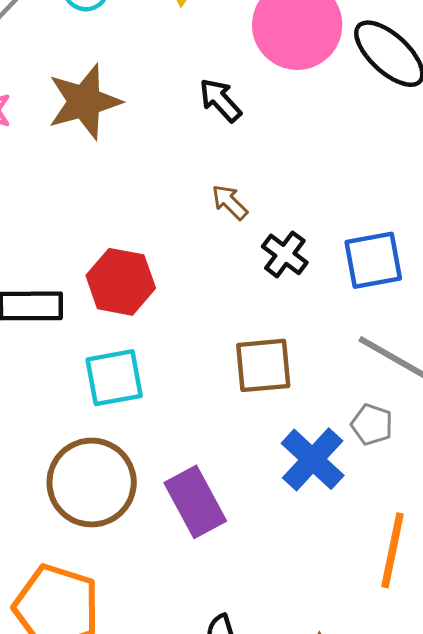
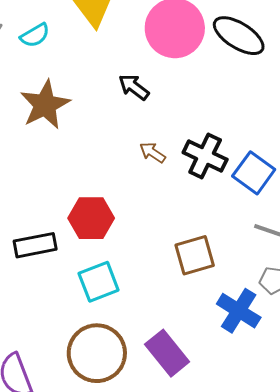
black cross: (285, 254) -> (205, 156), moved, size x1.4
blue square: (373, 260) -> (254, 173), turned -33

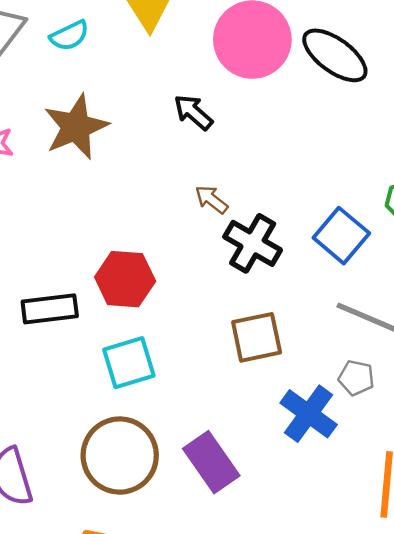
black cross: (205, 156) -> (253, 243), moved

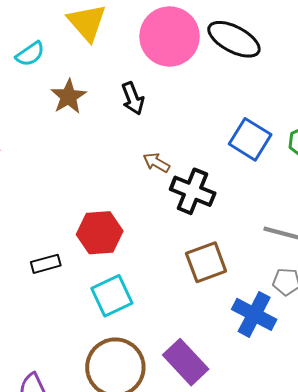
black arrow: (193, 112) -> (133, 98), turned -144
brown star: (76, 127) -> (68, 97), moved, size x0.7
blue square: (341, 236) -> (250, 139), moved
black rectangle: (50, 309) -> (46, 264), size x0.7

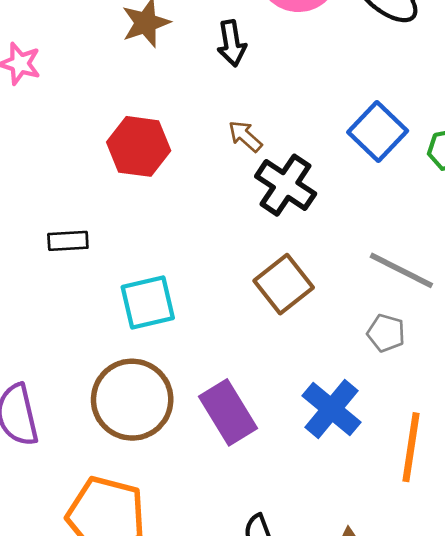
red hexagon: (100, 233) -> (139, 146), moved
brown square: (206, 262) -> (284, 284), turned -30
blue cross: (254, 314) -> (331, 409), moved

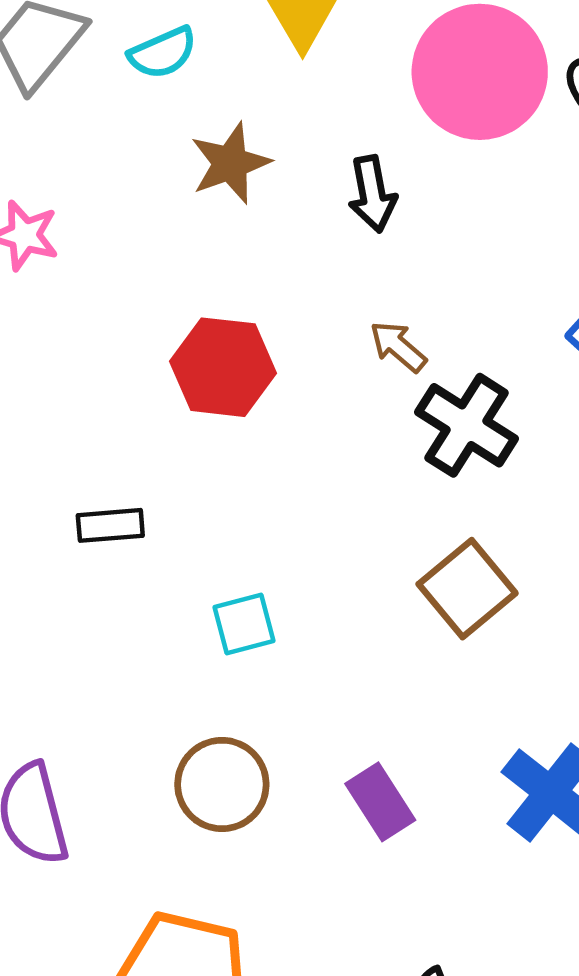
cyan square: (148, 303) -> (244, 624), size x0.7
brown circle: (132, 400) -> (222, 784), size x0.7
purple rectangle: (228, 412) -> (380, 802), size x0.7

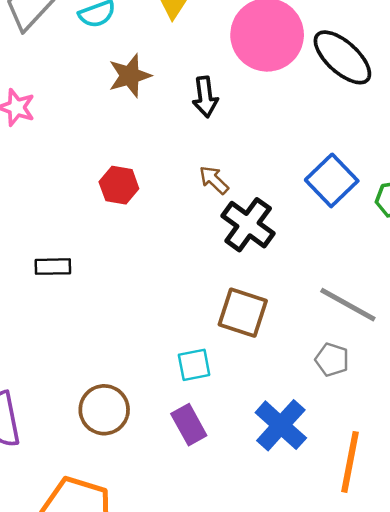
red hexagon: (223, 367) -> (119, 185), size x0.7
brown square: (467, 589) -> (243, 313), turned -36
cyan square: (244, 624) -> (194, 365), moved

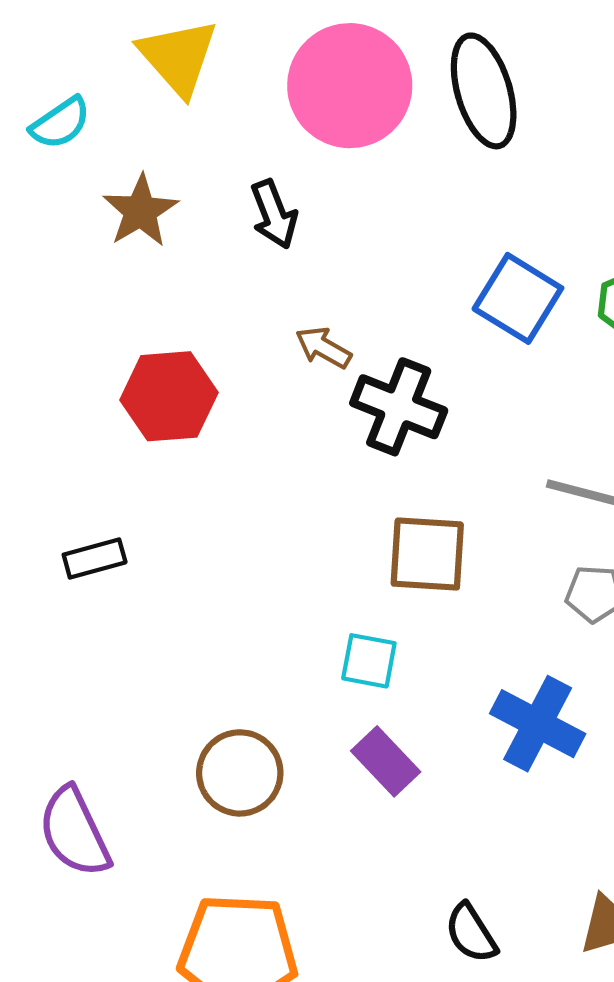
black ellipse: (342, 57) -> (484, 91), turned 46
red hexagon: (119, 185) -> (169, 396), size x1.4
cyan square: (194, 365) -> (369, 661), turned 36

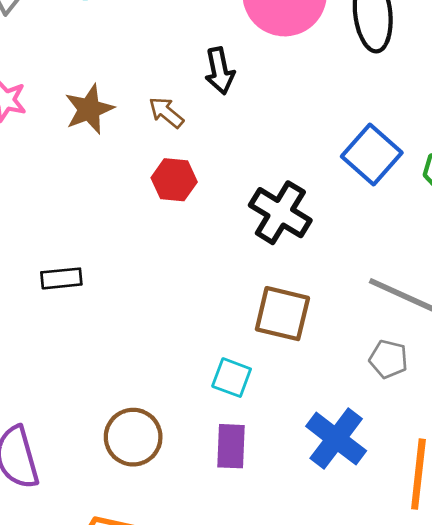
brown star: (140, 211) -> (89, 109), moved
brown arrow: (323, 347) -> (166, 112), moved
red hexagon: (169, 396) -> (174, 180), moved, size x0.7
purple rectangle: (386, 761) -> (231, 446), turned 36

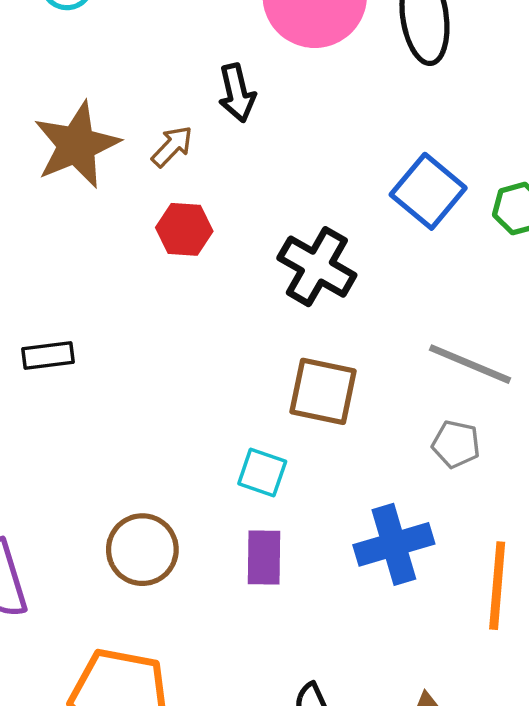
brown star: (89, 109) -> (77, 145), size x1.4
brown arrow: (166, 112) -> (172, 146), turned 96
blue cross: (336, 439) -> (394, 544), turned 38

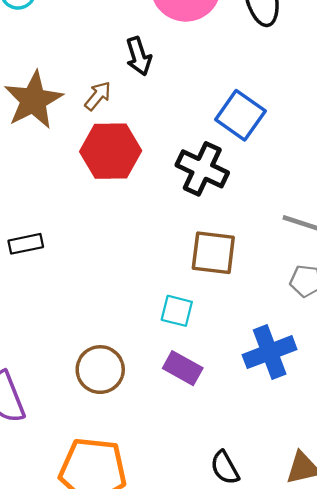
blue square: (428, 191) -> (240, 115), moved
red hexagon: (184, 229) -> (111, 151), size x1.6
purple rectangle: (264, 558) -> (183, 368), turned -57

